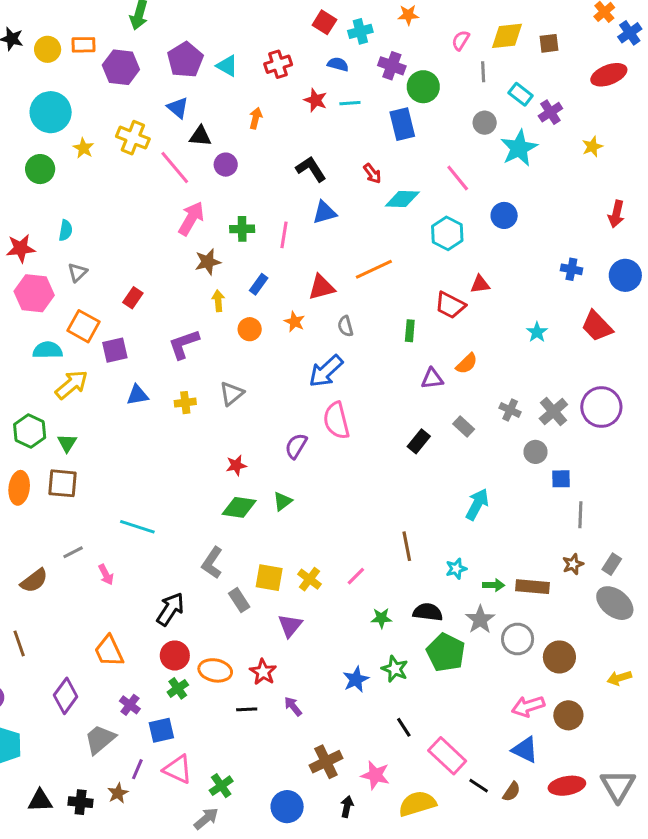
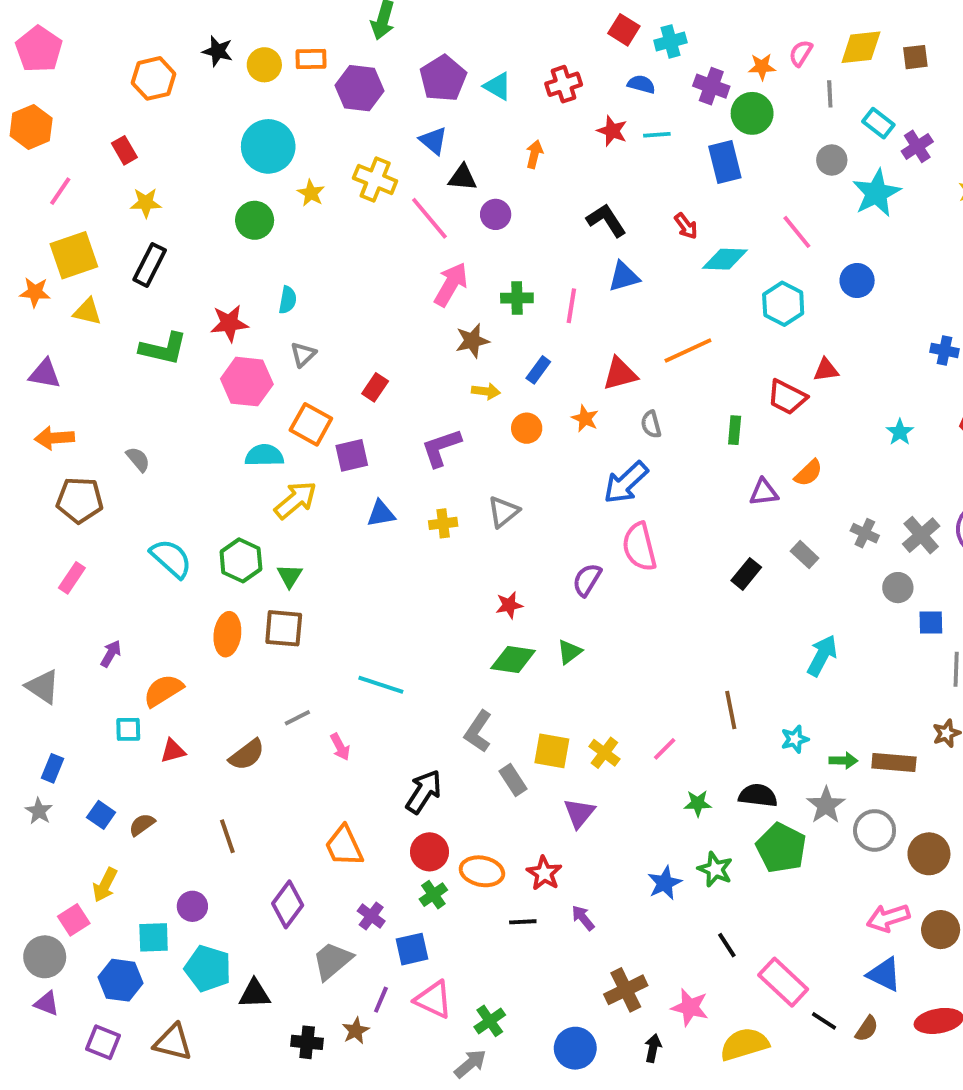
orange star: (408, 15) -> (762, 67), moved
yellow arrow: (218, 301) -> (486, 391), turned 102
black triangle: (40, 801) -> (255, 994), moved

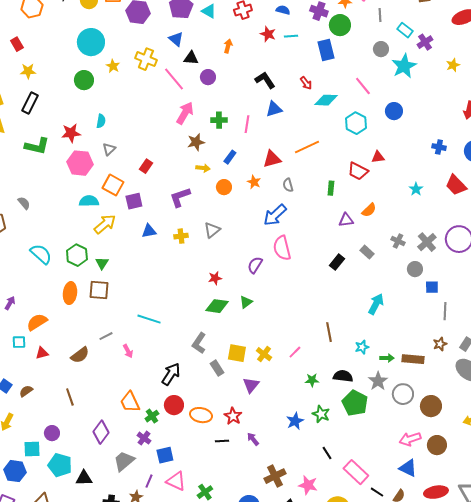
green cross: (433, 895) -> (152, 416), moved

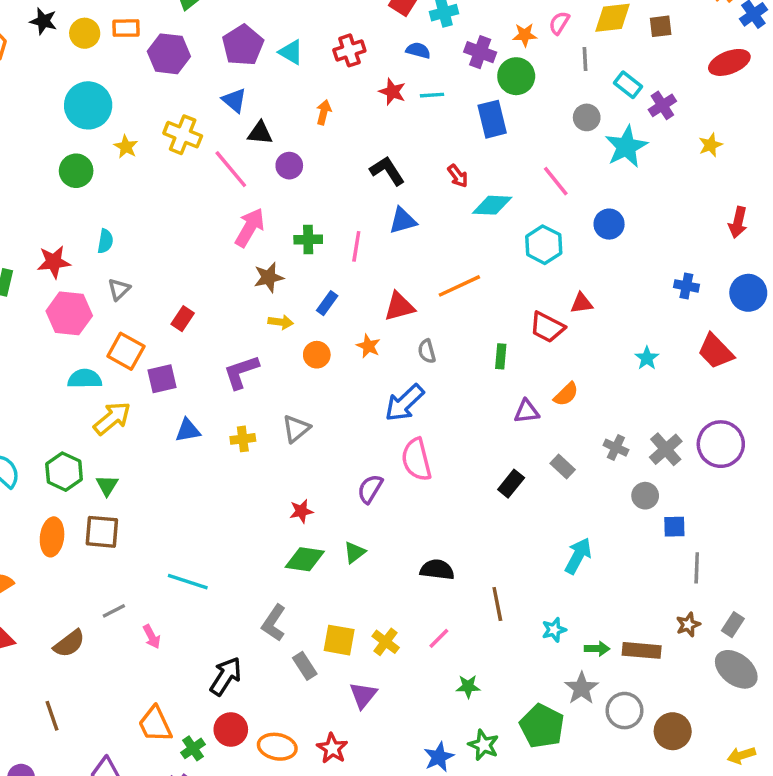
black semicircle: (343, 376) -> (437, 570), moved

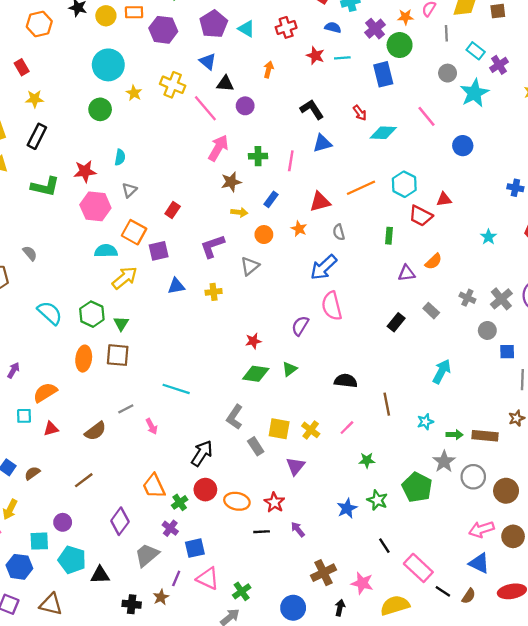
purple cross: (480, 52) -> (375, 29), turned 30
cyan hexagon: (544, 245) -> (404, 184), moved
gray triangle: (296, 429) -> (250, 266), moved
brown line: (52, 716) -> (84, 480), turned 72

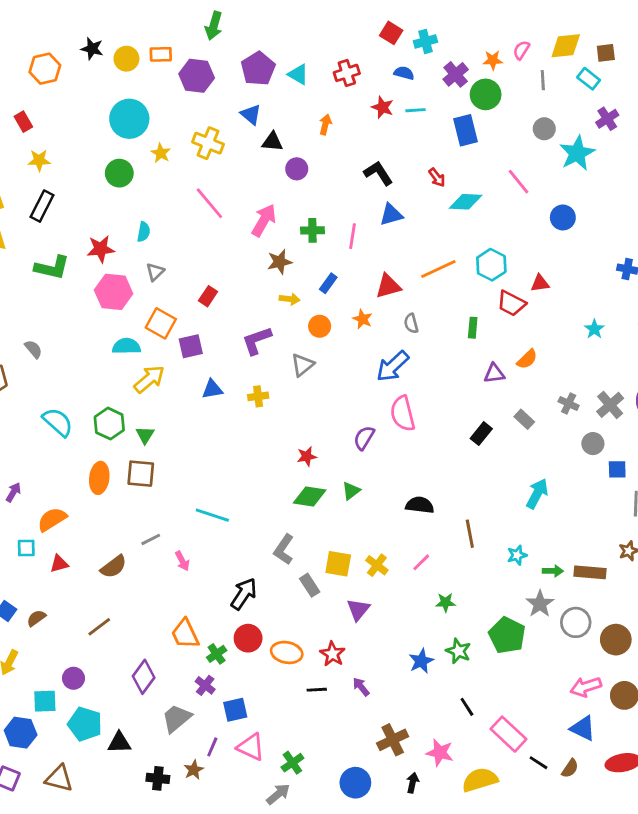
cyan rectangle: (476, 51) -> (589, 79), moved
pink line: (205, 108) -> (209, 203), moved

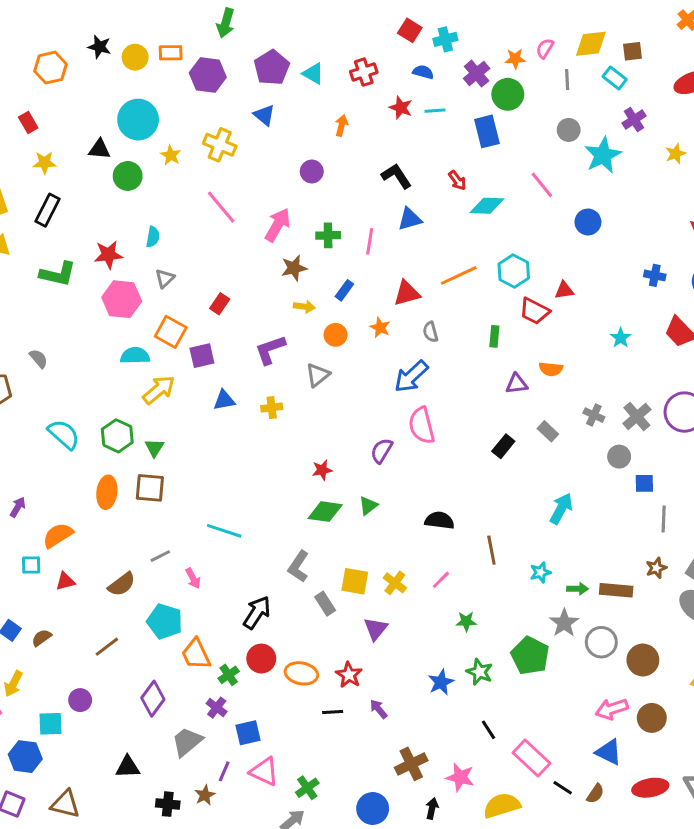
black triangle: (272, 142) -> (99, 149), moved
orange semicircle: (527, 359) -> (551, 369), turned 50
cyan pentagon: (85, 724) -> (165, 621), moved

